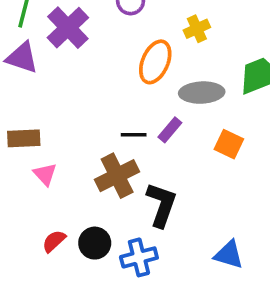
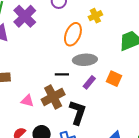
gray ellipse: (202, 93) -> (85, 60), moved
purple rectangle: (170, 130) -> (89, 82), moved
pink triangle: (45, 174) -> (27, 101), moved, turned -32

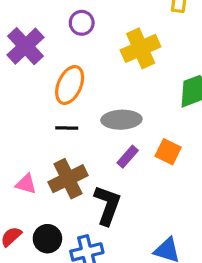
yellow cross: (95, 16) -> (141, 48), size x1.6
orange ellipse: (73, 34) -> (70, 85), moved
black line: (62, 74) -> (67, 128), moved

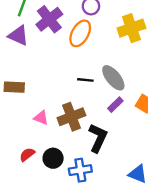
orange ellipse: (70, 85) -> (80, 33), moved
gray ellipse: (121, 120) -> (113, 78), turned 48
black line: (67, 128) -> (85, 80), moved

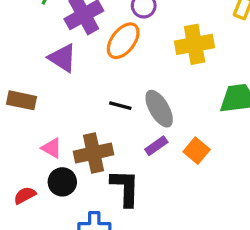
purple triangle: (18, 36) -> (62, 58), moved
black L-shape: (98, 138) -> (125, 188), turned -32
black circle: (53, 158) -> (62, 182), moved

